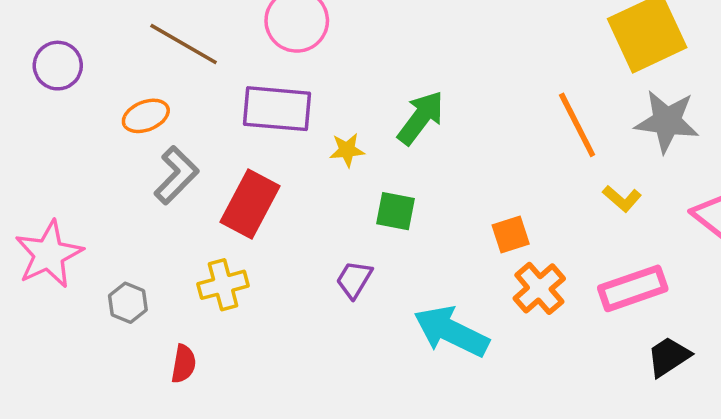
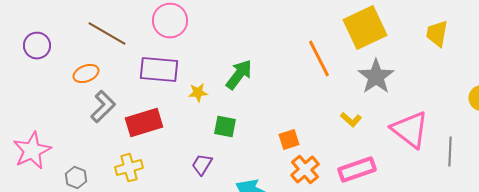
gray star: (667, 121) -> (376, 77), turned 30
orange line: (577, 125) -> (319, 59), moved
red rectangle: (250, 204) -> (144, 123), turned 45

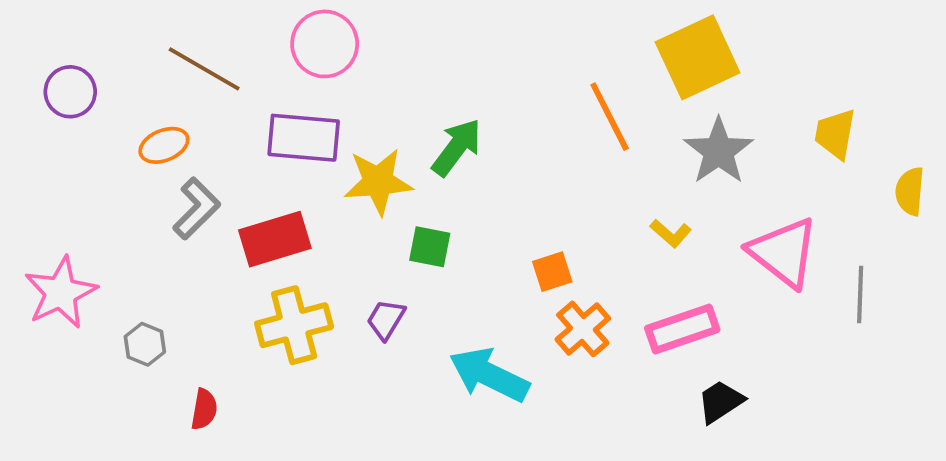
yellow trapezoid: (437, 34) -> (835, 134), moved
yellow star: (198, 93) -> (378, 182), size x1.8
yellow cross: (129, 168) -> (294, 325), moved, size x1.4

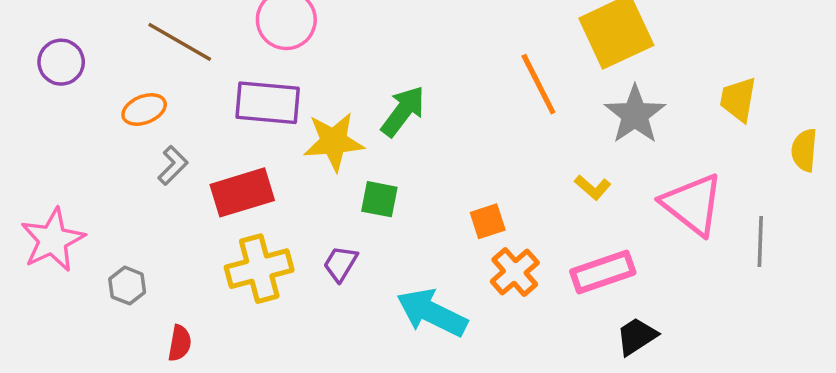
gray L-shape: (196, 208) -> (173, 165), size x0.7

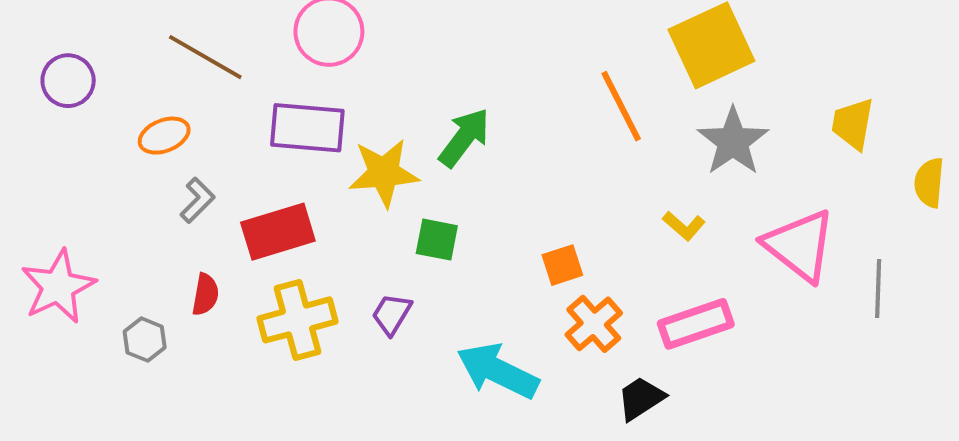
black trapezoid: (637, 336) -> (641, 398), moved
red semicircle: (180, 343) -> (205, 294), moved

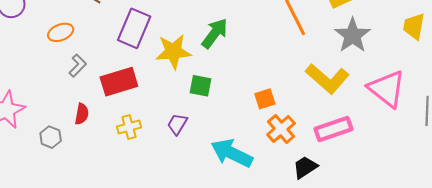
purple rectangle: (307, 128) -> (134, 28), turned -72
yellow L-shape: (684, 226) -> (327, 79), size x2.0
yellow cross: (298, 320) -> (129, 127), size x0.6

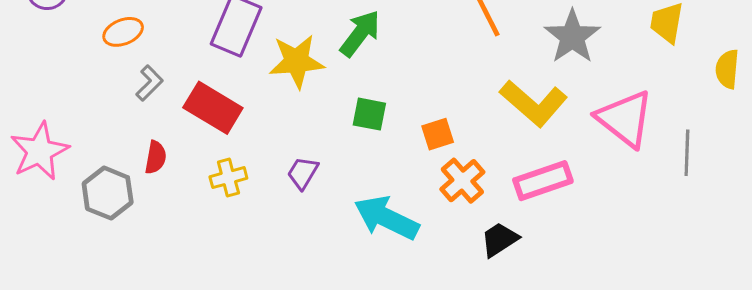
red rectangle: (119, 82) -> (213, 108), turned 48
green square: (201, 86) -> (369, 114), moved
gray hexagon: (51, 137) -> (108, 193), size x1.5

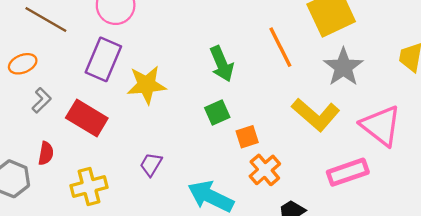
green arrow: (360, 33) -> (222, 64), moved, turned 120
green square: (369, 114) -> (217, 112), moved, turned -35
yellow cross: (228, 178) -> (89, 187), moved, size x1.4
pink rectangle: (543, 181) -> (348, 172), moved

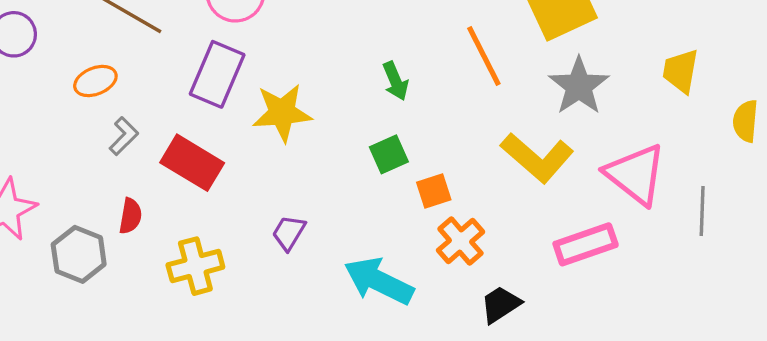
green arrow: (222, 64) -> (395, 81), size x0.7

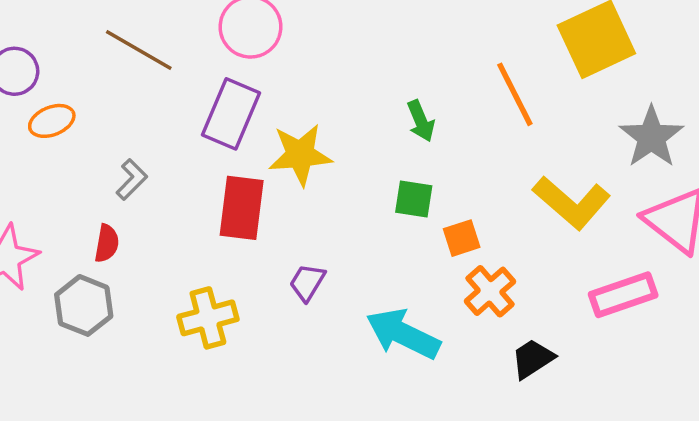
orange ellipse: (95, 81) -> (52, 121), moved
gray star: (579, 86) -> (651, 137), moved
green square: (389, 154) -> (414, 199), turned 33
red rectangle: (192, 163) -> (242, 208), moved, turned 66
red semicircle: (130, 216) -> (107, 243), moved

